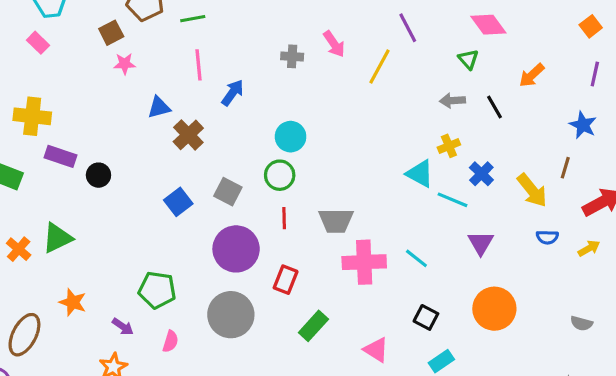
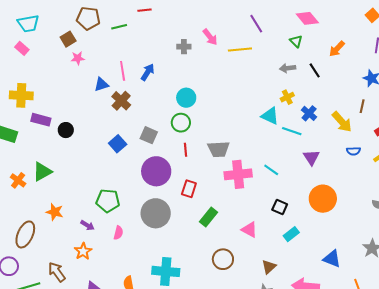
pink line: (199, 65) -> (123, 71), moved
yellow line: (380, 66) -> (240, 49), turned 60

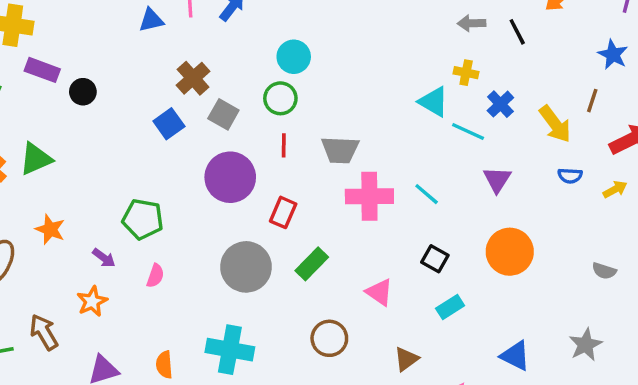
yellow cross: (287, 97) -> (466, 73), turned 32
brown cross: (121, 101) -> (193, 78), moved
gray circle: (156, 213) -> (246, 267), moved

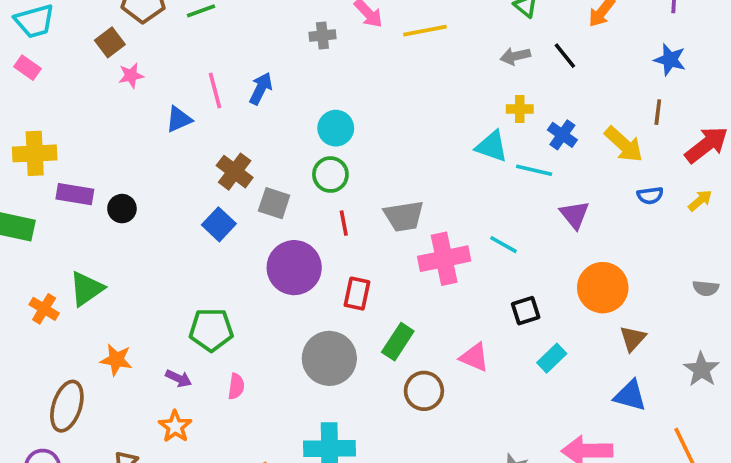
black square: (435, 259) -> (526, 311), turned -36
brown circle: (329, 338) -> (424, 391), moved
brown triangle: (406, 359) -> (633, 338), moved

